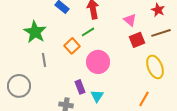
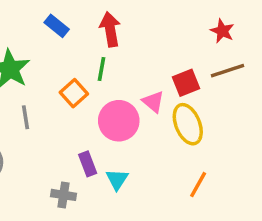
pink triangle: (130, 20) -> (153, 102), moved
green line: (88, 32) -> (101, 69), turned -48
yellow ellipse: (155, 67) -> (188, 124), moved

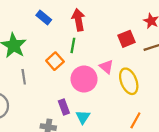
red square: (186, 83) -> (126, 39), moved

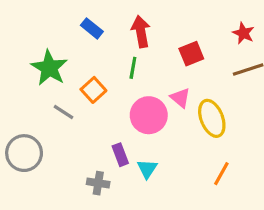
red square: (126, 39) -> (191, 54), moved
orange square: (55, 61) -> (93, 90), moved
gray line: (24, 77) -> (63, 112), turned -48

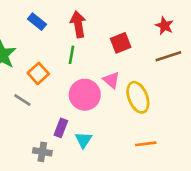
gray line: (63, 112) -> (22, 100), moved
purple rectangle: (120, 155) -> (61, 128), turned 42
orange line: (221, 174) -> (146, 144), turned 54

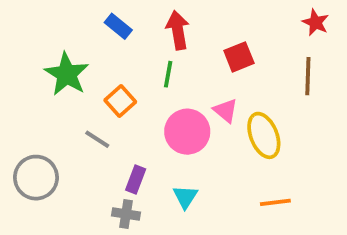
red star: (164, 26) -> (316, 22), moved
brown line: (168, 56) -> (308, 76), turned -70
purple rectangle: (61, 128) -> (136, 179), moved

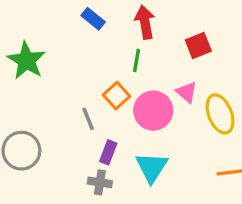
green star: (67, 74) -> (26, 61), moved
orange square: (120, 101) -> (117, 96), moved
gray line: (97, 139) -> (88, 119), moved, turned 35
cyan triangle: (185, 197) -> (152, 167), size x1.5

